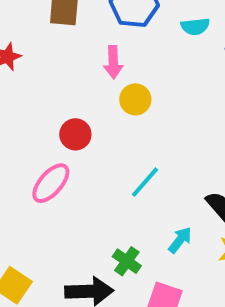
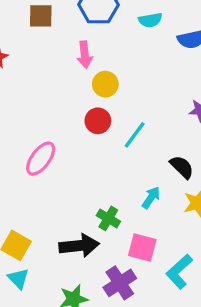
red circle: (75, 134) -> (98, 121), moved
cyan line: (145, 182) -> (135, 135), moved

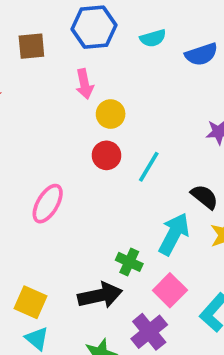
cyan arrow: (151, 198) -> (174, 234), size x1.6
pink square: (142, 248) -> (170, 290), turned 36

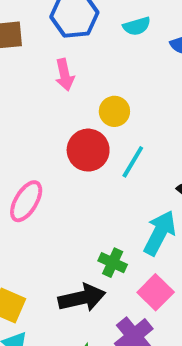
yellow circle: (111, 114) -> (114, 111), moved
red circle: (106, 155) -> (88, 150), size x1.4

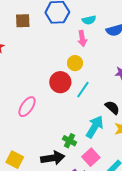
pink arrow: (65, 75) -> (82, 38), moved

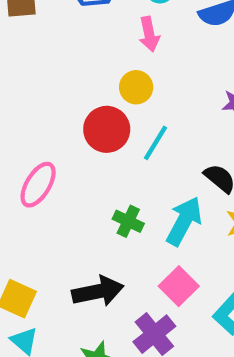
green cross: (70, 141) -> (128, 221), moved

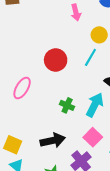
yellow circle: (136, 87) -> (99, 35), moved
cyan line: (156, 143) -> (90, 57), moved

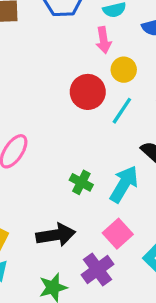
yellow circle: (99, 35) -> (124, 70), moved
red circle: (56, 60) -> (88, 92), moved

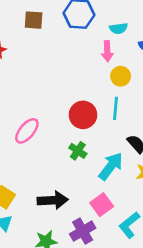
red circle: (88, 92) -> (83, 115), moved
cyan line: (122, 111) -> (116, 108), turned -35
green cross: (81, 182) -> (78, 151), moved

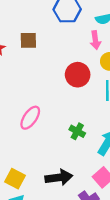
brown square: (34, 20) -> (28, 40), moved
red circle: (83, 115) -> (78, 75), moved

